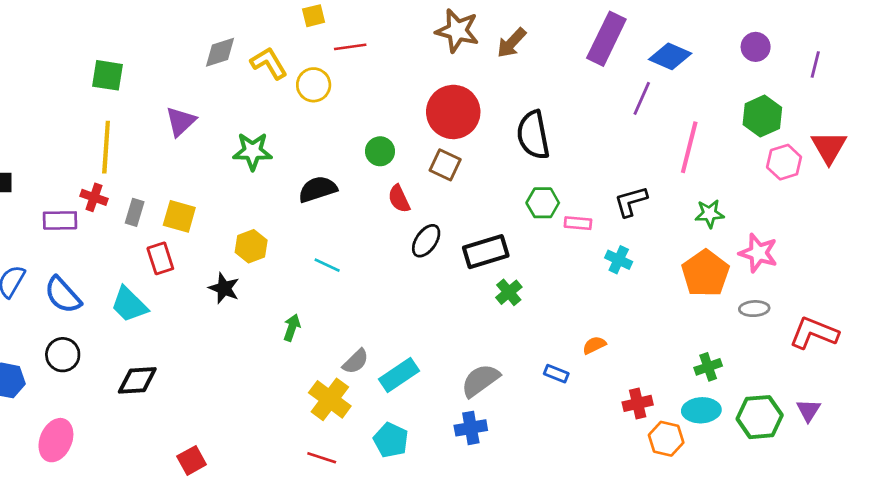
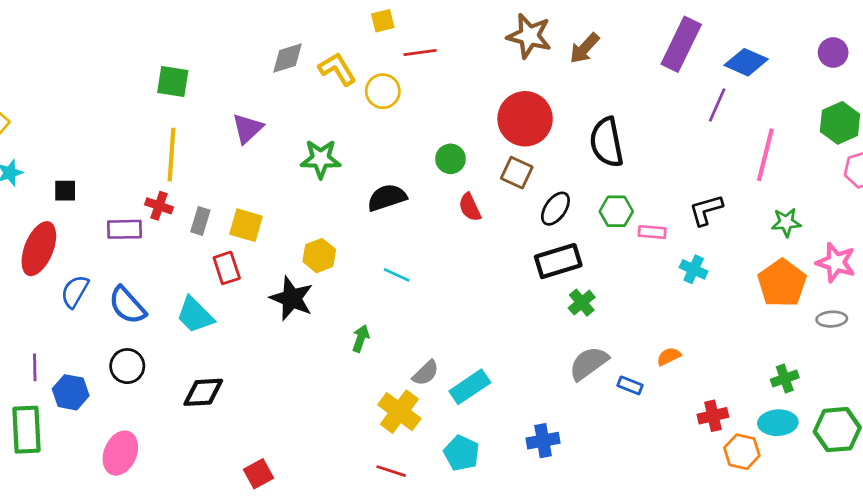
black ellipse: (426, 241) -> (555, 209), moved
black star: (224, 288) -> (292, 298), size x1.4
gray semicircle: (480, 380) -> (589, 363), moved

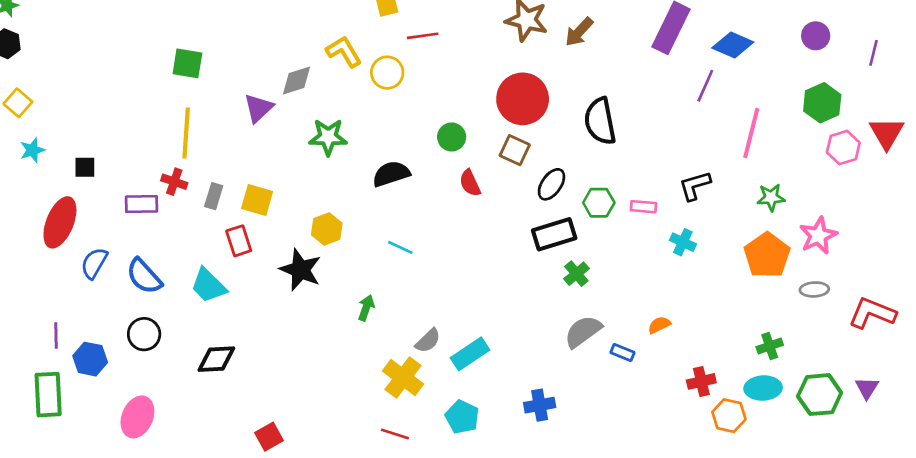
gray diamond: (287, 58) -> (297, 80), moved
green hexagon: (616, 211) -> (599, 203), moved
pink star: (836, 262) -> (818, 236), turned 30

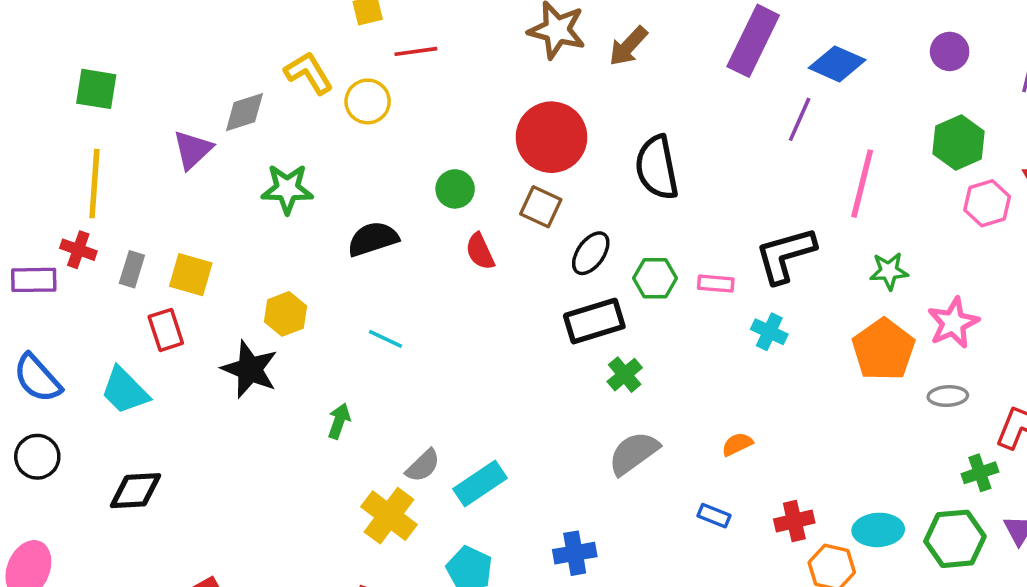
black L-shape: (695, 186) -> (785, 255), size x1.4
green cross: (770, 346) -> (980, 473), moved
blue rectangle: (622, 353) -> (714, 516), moved

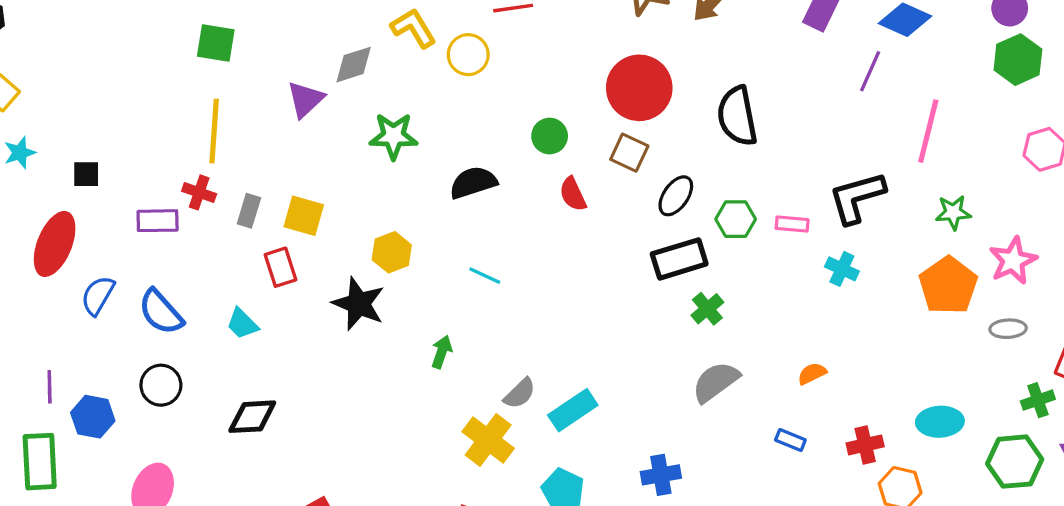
green hexagon: (959, 143) -> (1018, 60), moved
cyan trapezoid: (125, 391) -> (242, 324), size x0.7
cyan ellipse: (878, 530) -> (940, 422), moved

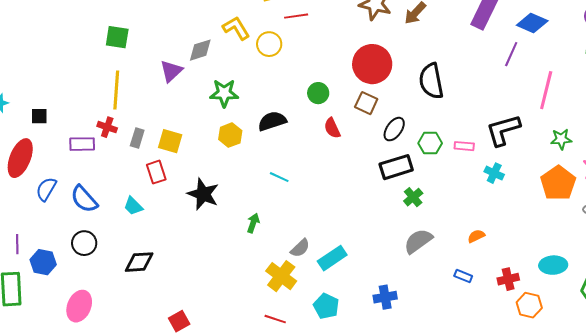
yellow hexagon: (392, 252) -> (230, 135), moved

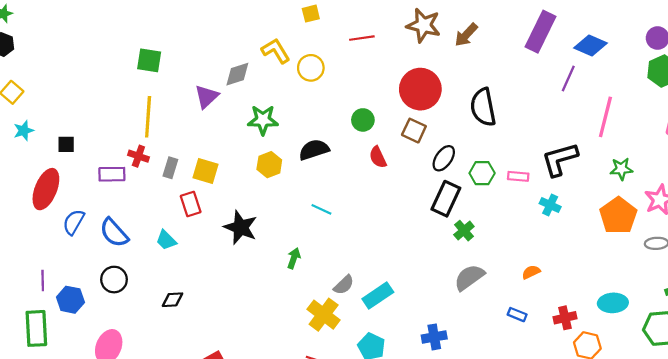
red line: (296, 16) -> (362, 38), moved
black rectangle: (396, 167) -> (446, 199), turned -48
black diamond: (139, 262) -> (173, 300), size x0.7

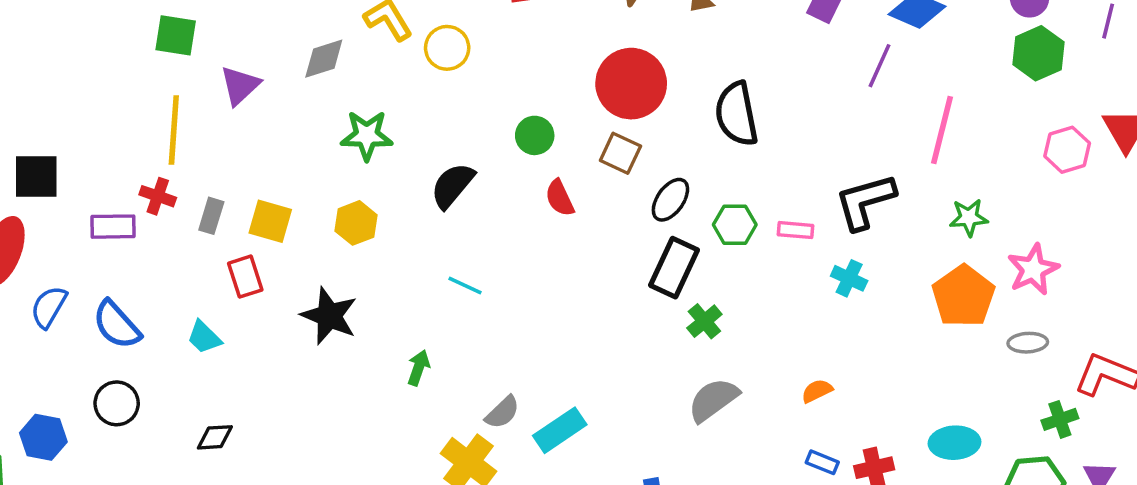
purple triangle: (207, 97) -> (240, 85), moved
black square: (66, 144) -> (36, 176), size x1.6
black semicircle: (314, 150) -> (452, 185), turned -32
yellow hexagon: (269, 165) -> (356, 223), moved
blue rectangle: (517, 315) -> (822, 462), moved

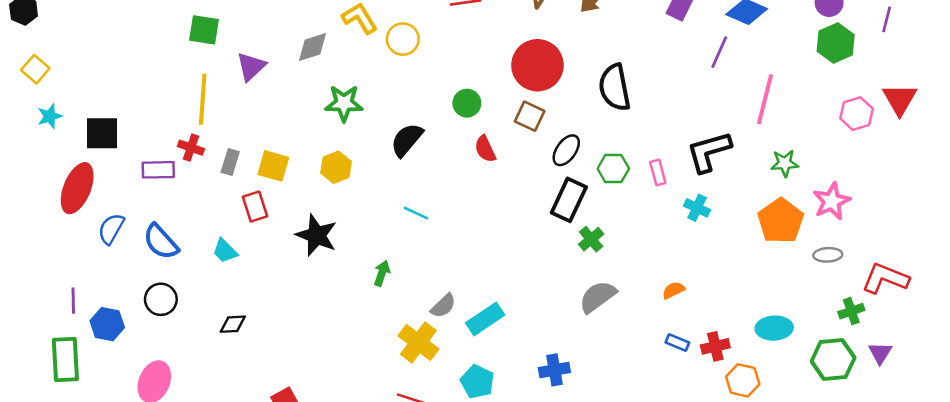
pink rectangle: (795, 230) -> (658, 172), turned 70

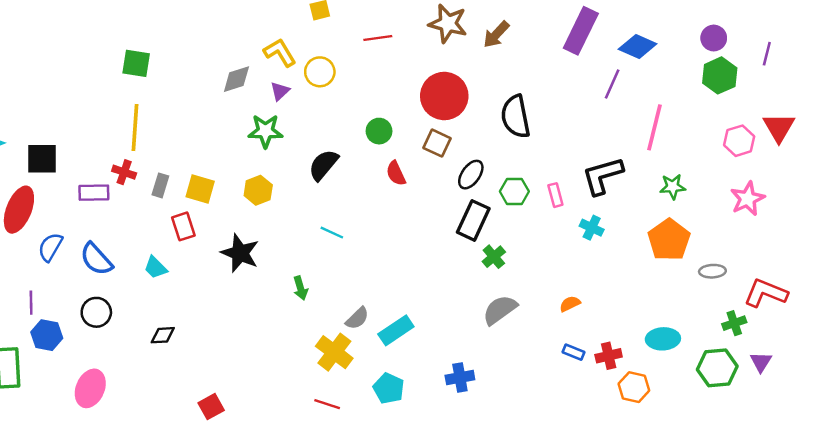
purple triangle: (251, 67) -> (280, 91), moved, size x0.7
pink star: (832, 201) -> (748, 199), moved
green arrow: (382, 273) -> (300, 288), turned 145
purple line: (73, 301) -> (31, 303), moved

